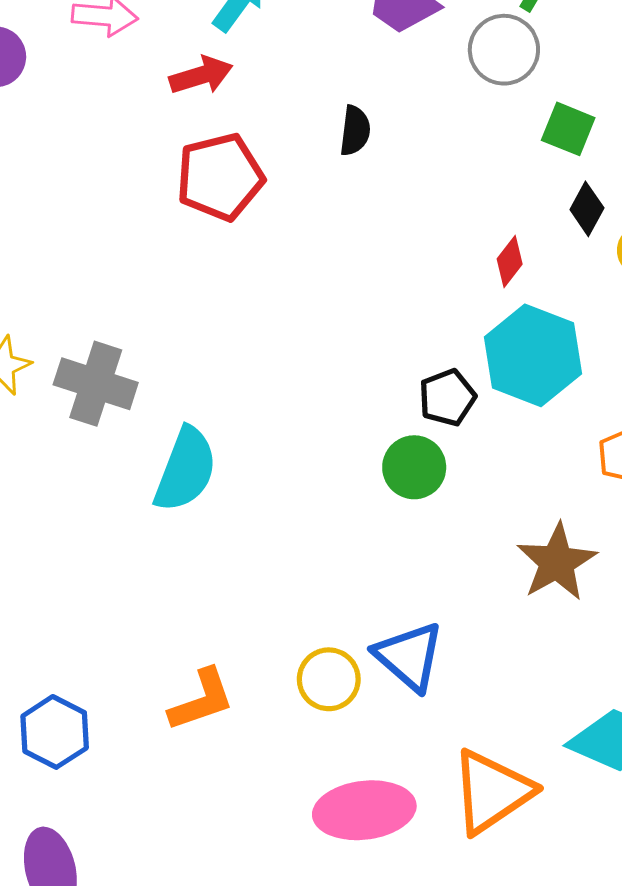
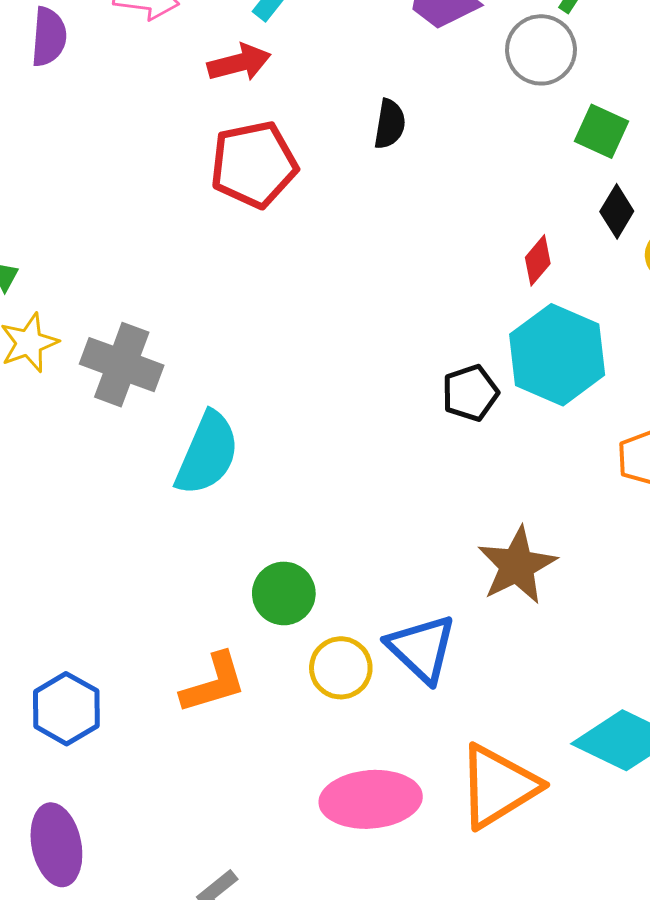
green circle: (414, 467) -> (284, 593), moved
brown star: (557, 562) -> (517, 565), moved

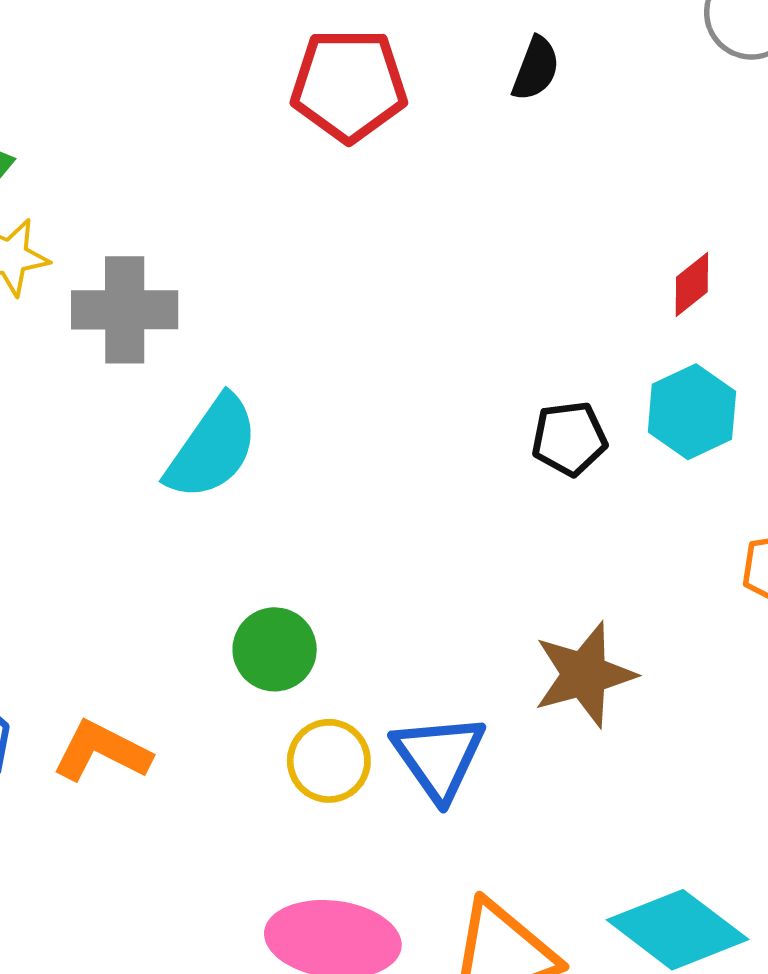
cyan hexagon: (557, 355) -> (692, 412), size x0.7
gray cross: (122, 365) -> (125, 310), turned -32
orange L-shape: (214, 683) -> (102, 751), moved, turned -148

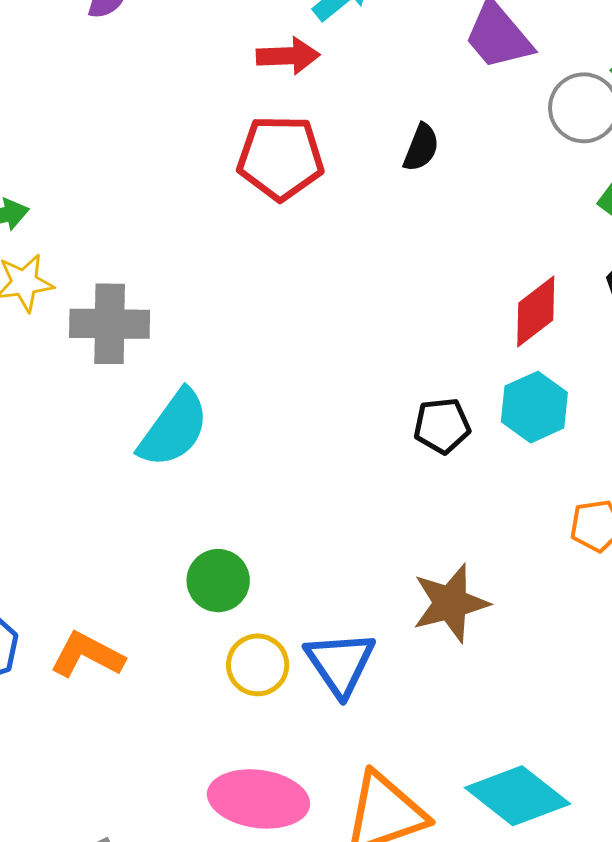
red diamond: (692, 285) -> (536, 312), size x1.5

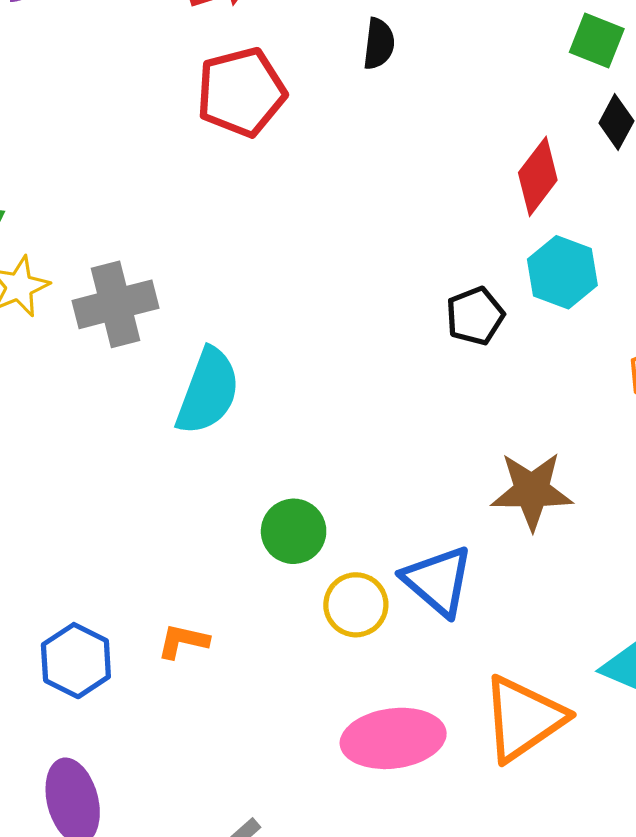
brown star: (450, 603) -> (532, 491), turned 30
orange L-shape: (87, 655) -> (183, 641), size x0.7

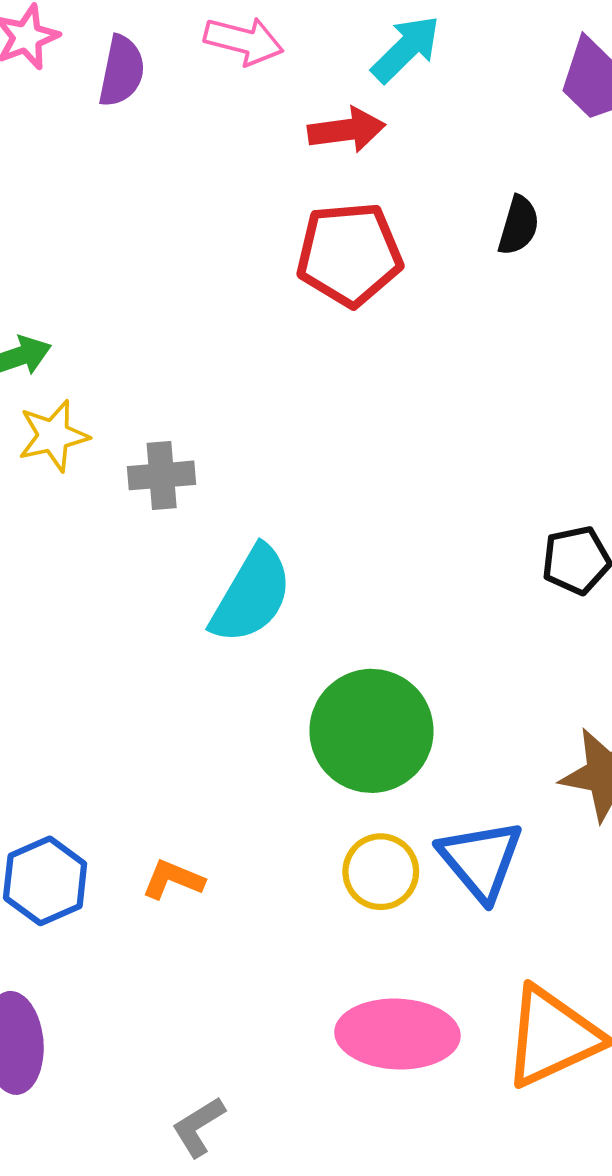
gray cross: (116, 304) -> (162, 475), size x0.7
green circle: (294, 531) -> (371, 731), moved, size x1.6

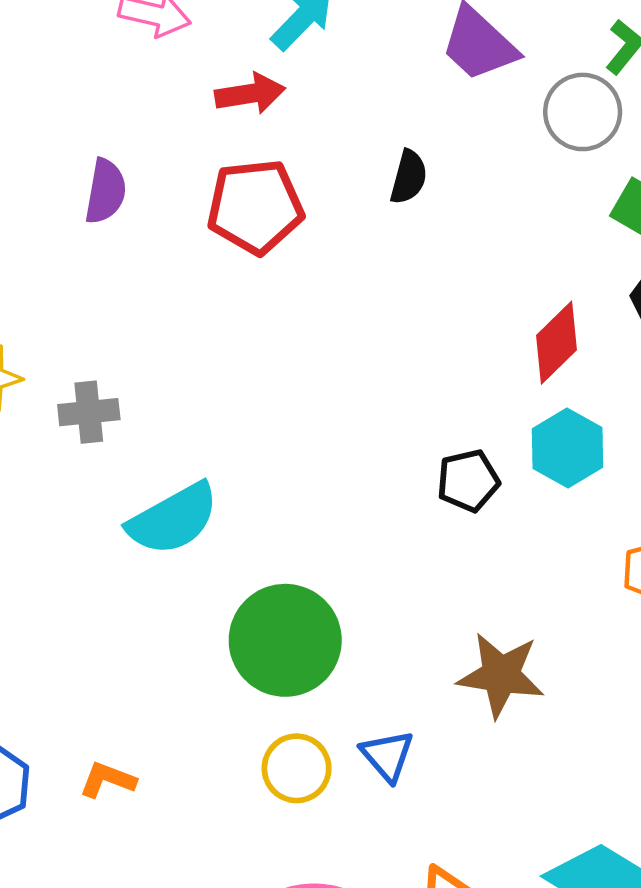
purple semicircle: (122, 71) -> (106, 191), moved
cyan semicircle: (251, 595) -> (173, 519), turned 32
blue triangle: (481, 860) -> (387, 756), size x0.7

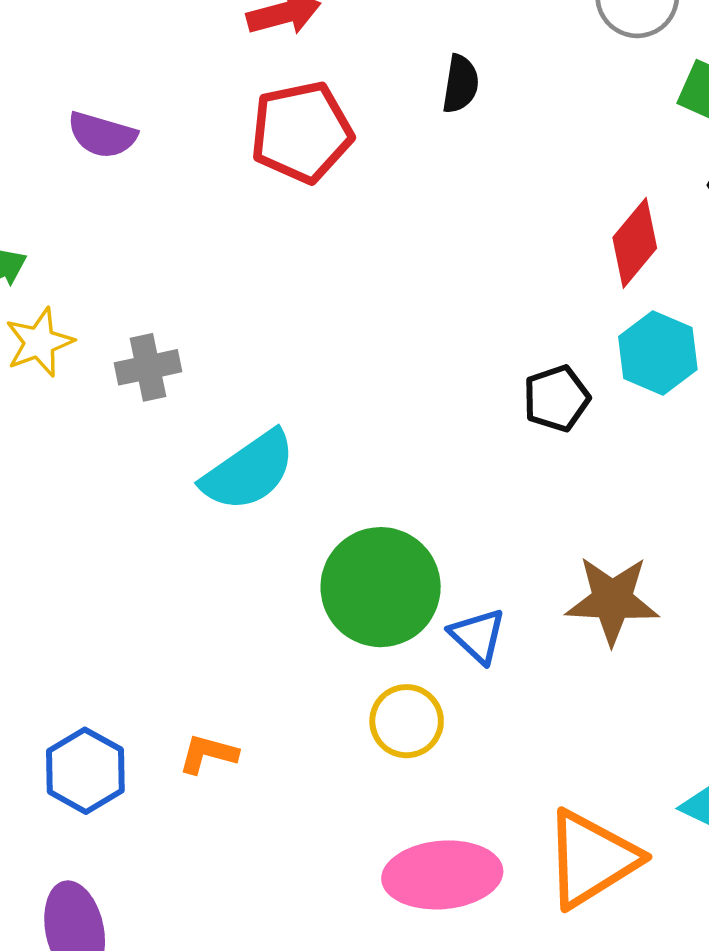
purple semicircle: (106, 191) -> (102, 135), moved, turned 102
blue triangle: (387, 756) -> (478, 636), moved

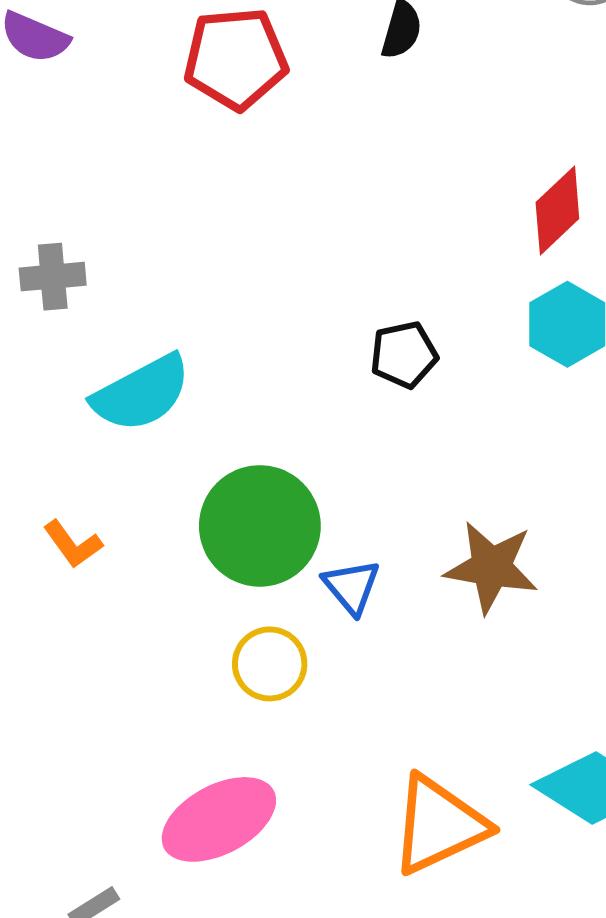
black pentagon: (556, 398) -> (404, 355), moved
orange L-shape: (208, 754) -> (73, 544), moved, turned -148
pink ellipse: (442, 875) -> (219, 819), moved, turned -30

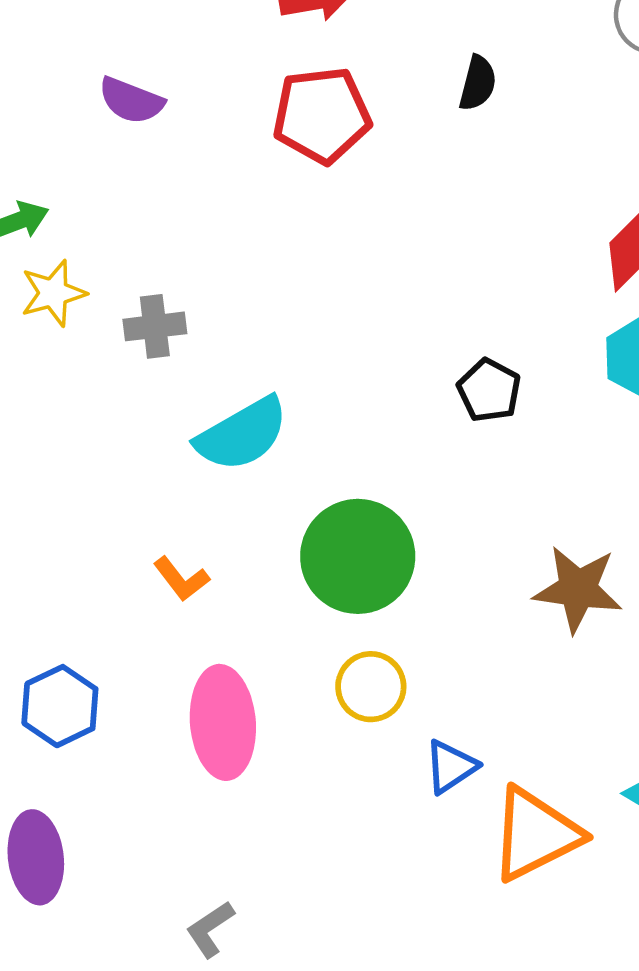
black pentagon: (404, 355) -> (489, 390), turned -30
blue triangle: (352, 587) -> (451, 767), moved, turned 38
pink ellipse: (219, 819) -> (223, 722), moved, turned -65

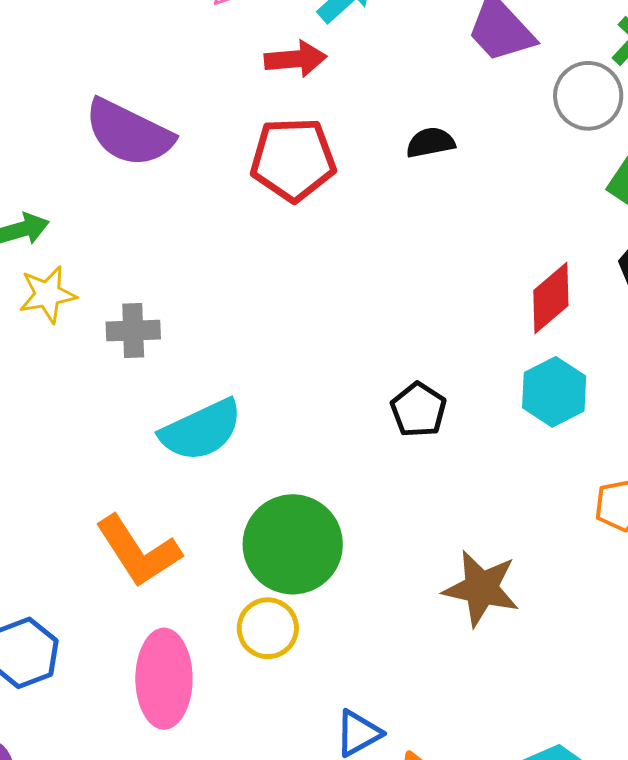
black semicircle: (478, 83) -> (430, 143), turned -120
purple semicircle: (131, 101) -> (129, 133), size x1.6
orange L-shape: (181, 579) -> (138, 551), size x1.8
yellow circle: (371, 687) -> (268, 628), moved

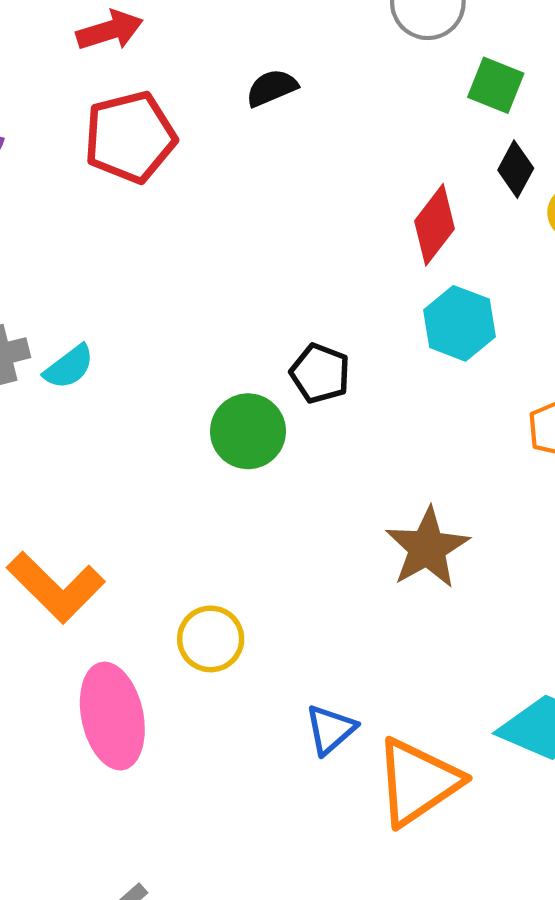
cyan semicircle: (201, 430) -> (69, 367), moved, size x0.6
green circle: (293, 544) -> (248, 431), moved, size x0.7
brown star: (481, 588) -> (427, 548), turned -30

